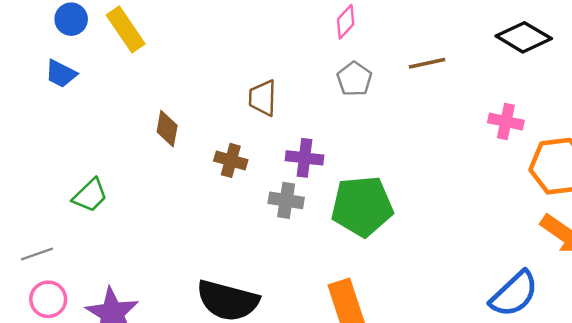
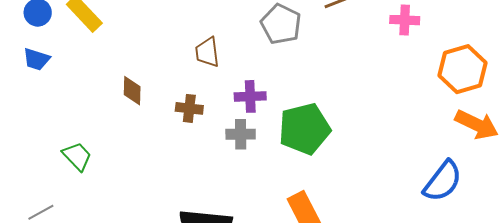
gray pentagon: (354, 79) -> (281, 24), size x1.4
pink cross: (506, 121) -> (405, 20), moved
green trapezoid: (90, 195) -> (77, 156), turned -80

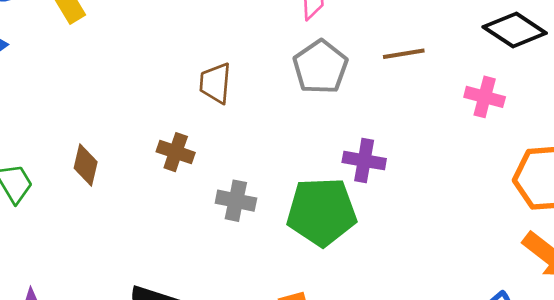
brown diamond: (132, 91) -> (86, 165), moved
purple cross: (250, 96) -> (364, 161), moved

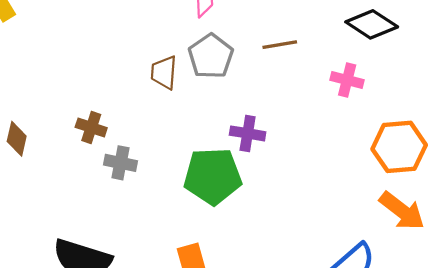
brown trapezoid: (215, 83) -> (164, 72), moved
gray cross: (236, 201) -> (120, 163), moved

